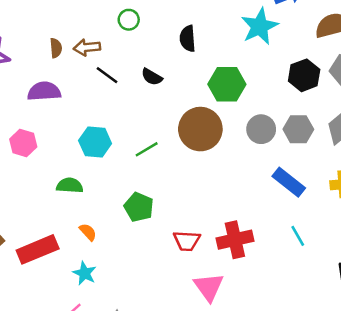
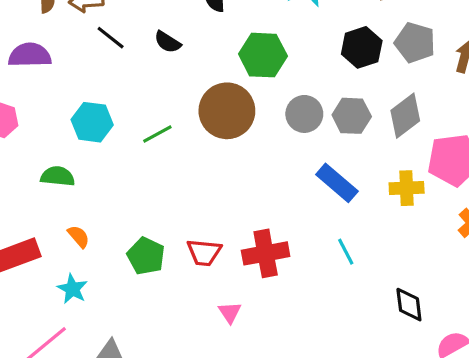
green pentagon: (139, 207) -> (146, 256), moved
pink triangle: (209, 287) -> (230, 312), size x0.6

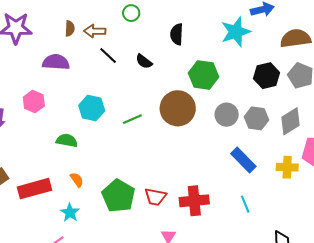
green pentagon: (146, 256) -> (118, 196), size x1.4

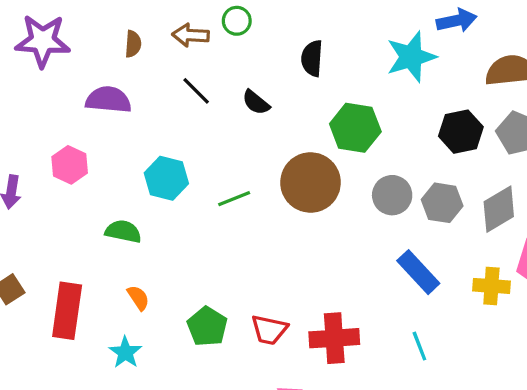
brown arrow: (95, 31) -> (191, 35), moved
red rectangle: (35, 189) -> (67, 311), turned -68
green pentagon: (118, 196) -> (207, 326), size x0.7

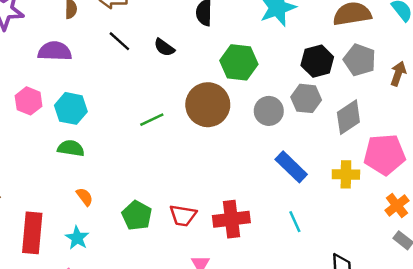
cyan hexagon: (166, 178) -> (71, 108), moved
gray hexagon: (442, 203) -> (306, 98), moved
red rectangle: (67, 311) -> (32, 233), moved

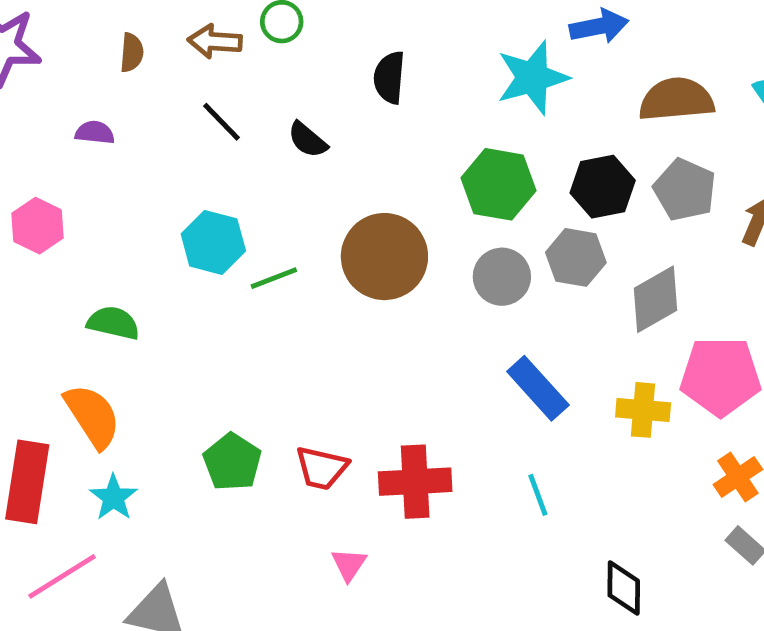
purple semicircle: (55, 51) -> (95, 133), size x0.6
green hexagon: (239, 62) -> (498, 184), moved
cyan hexagon: (71, 108) -> (213, 242), moved
orange semicircle: (85, 197) -> (92, 416), moved, size x1.8

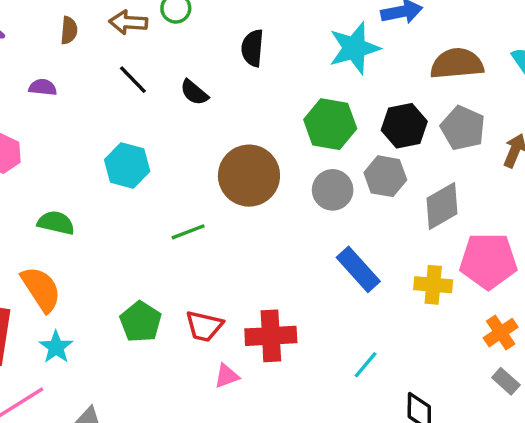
green line: (274, 278) -> (188, 232), moved
cyan line: (538, 495) -> (366, 365), moved, turned 60
pink triangle: (349, 564) -> (227, 376), moved, turned 36

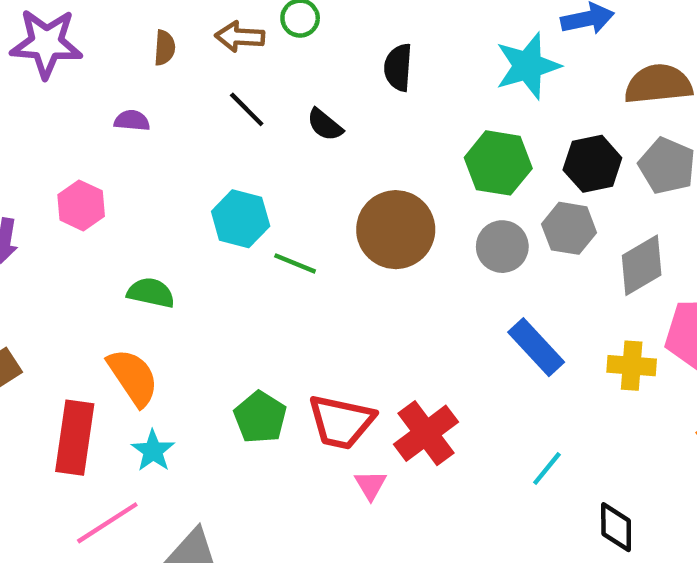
green line: (188, 232) -> (295, 263), moved, turned 44
red trapezoid: (204, 326) -> (341, 422), size x1.4
red cross: (271, 336) -> (426, 433), turned -33
pink triangle: (227, 376) -> (370, 485), turned -40

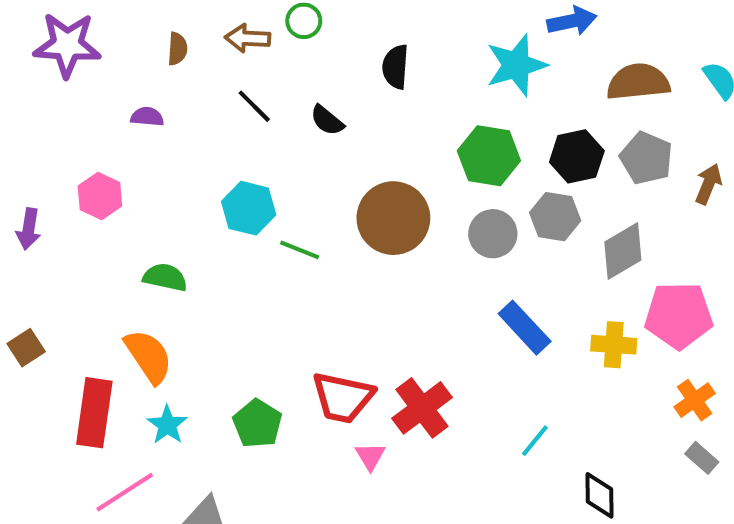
green pentagon: (260, 417) -> (257, 424), moved

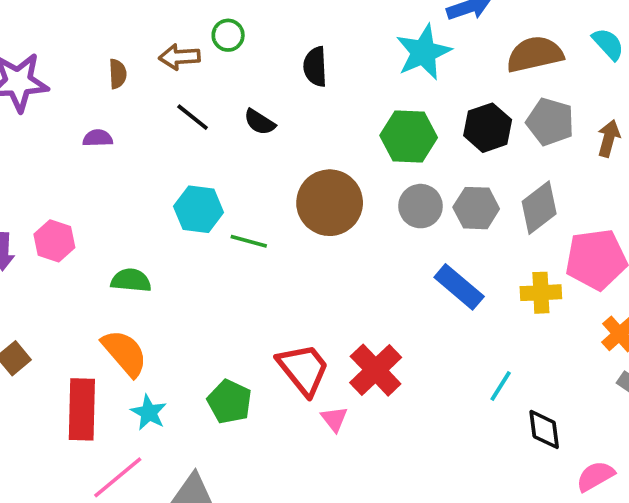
pink hexagon: (100, 196) -> (54, 241), moved
gray hexagon: (555, 217) -> (476, 208), moved
red trapezoid: (343, 398) -> (303, 369), turned -134
cyan line: (535, 441) -> (501, 386), moved

